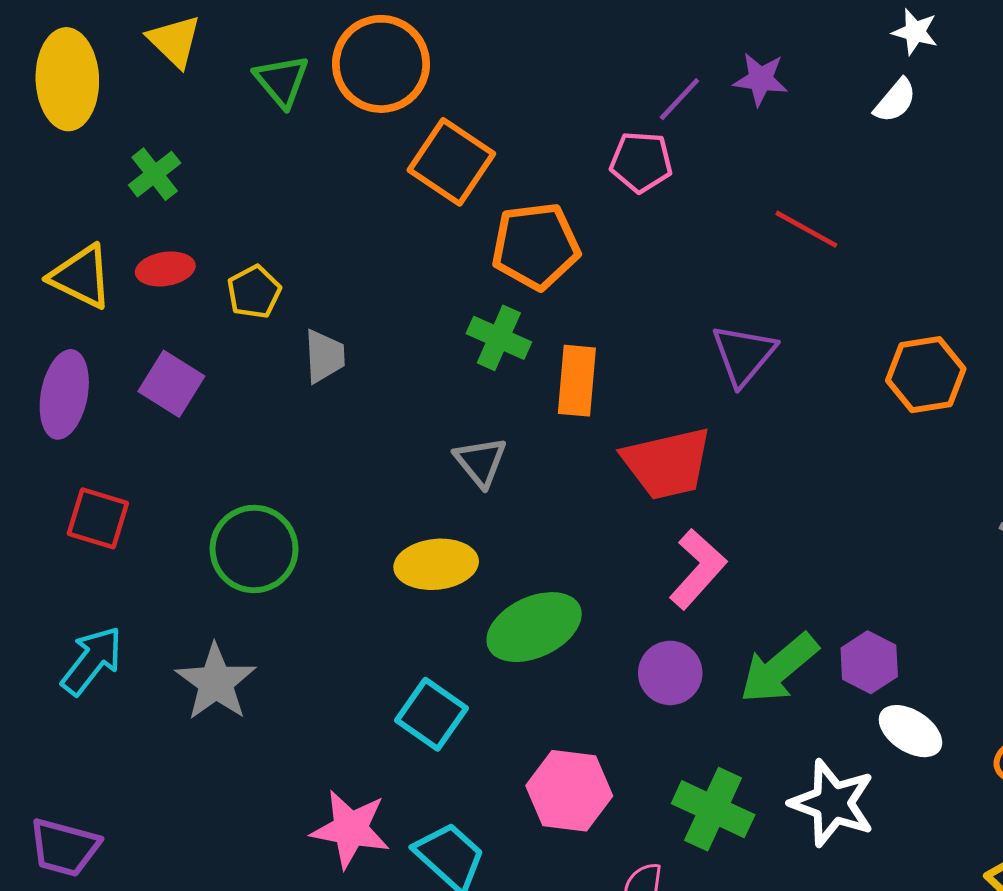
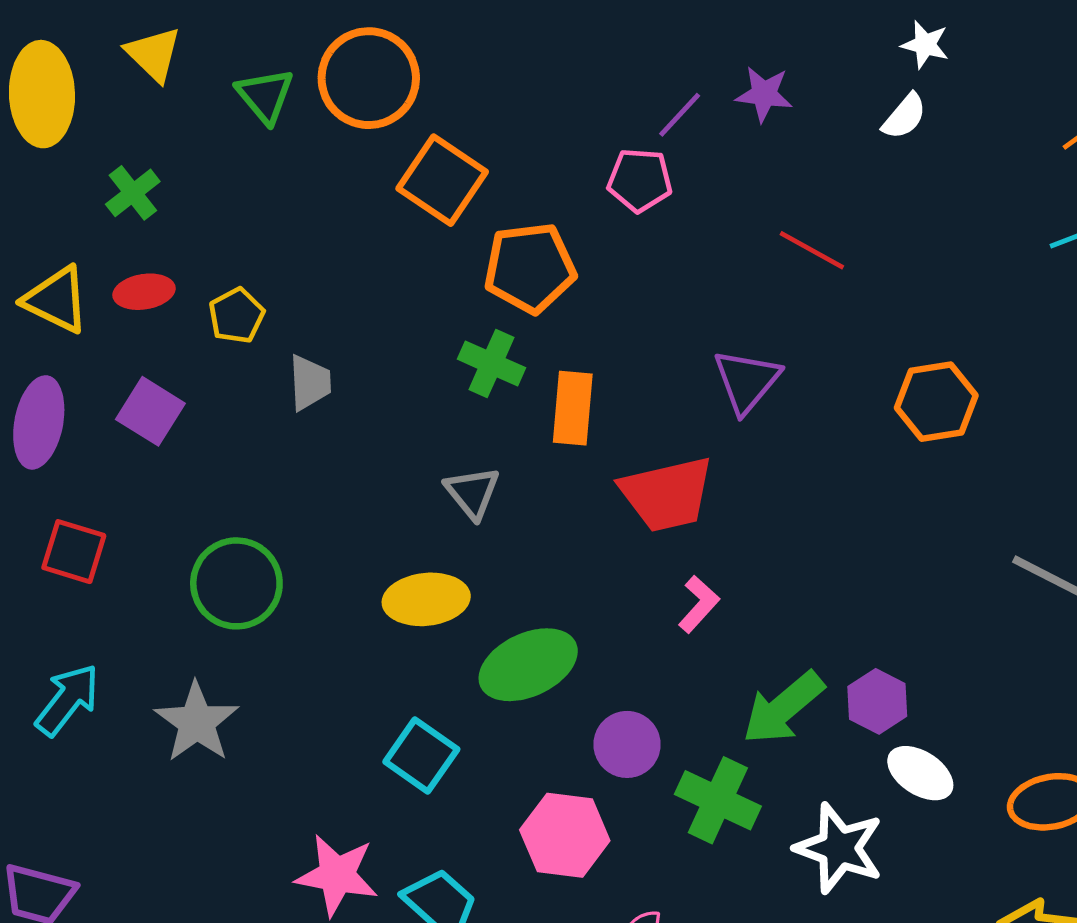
pink L-shape: (698, 569) -> (699, 604), size x0.7
purple circle: (670, 673) -> (627, 744), moved
green cross: (713, 809) -> (718, 800), moved

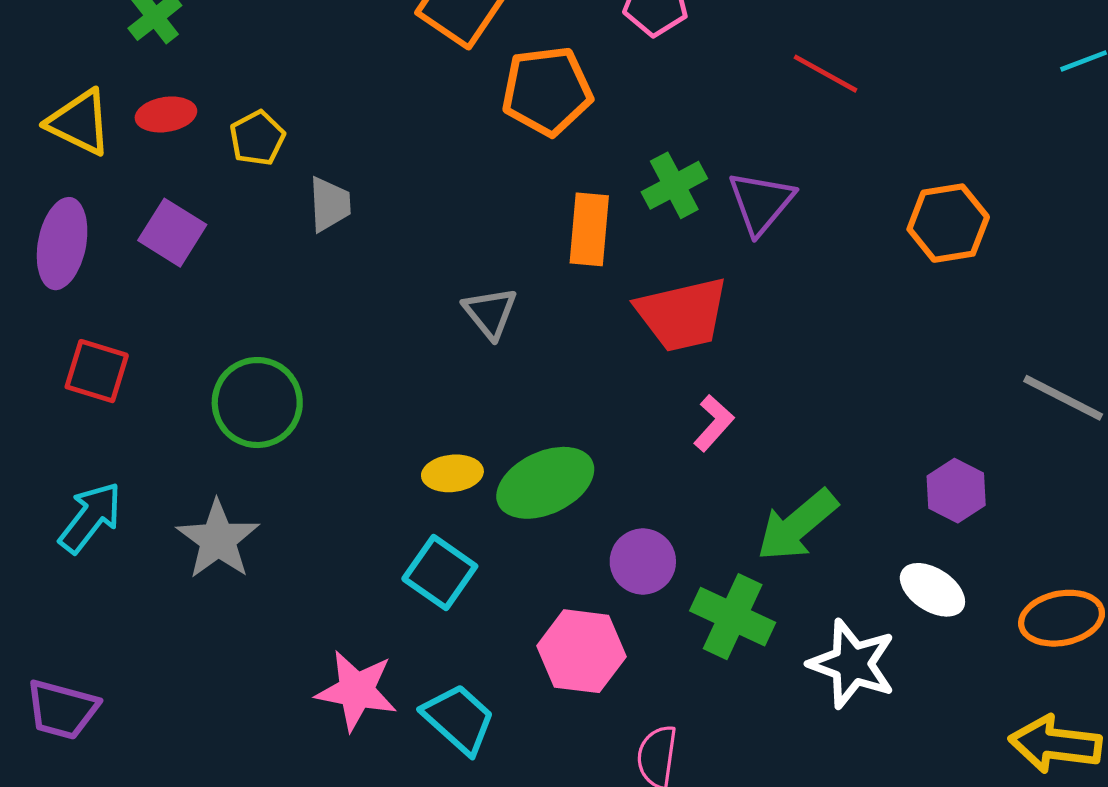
green cross: (492, 363) -> (674, 185), moved, turned 38
yellow ellipse: (426, 599) -> (452, 473), moved, size x0.7
purple hexagon: (877, 701) -> (956, 491), moved

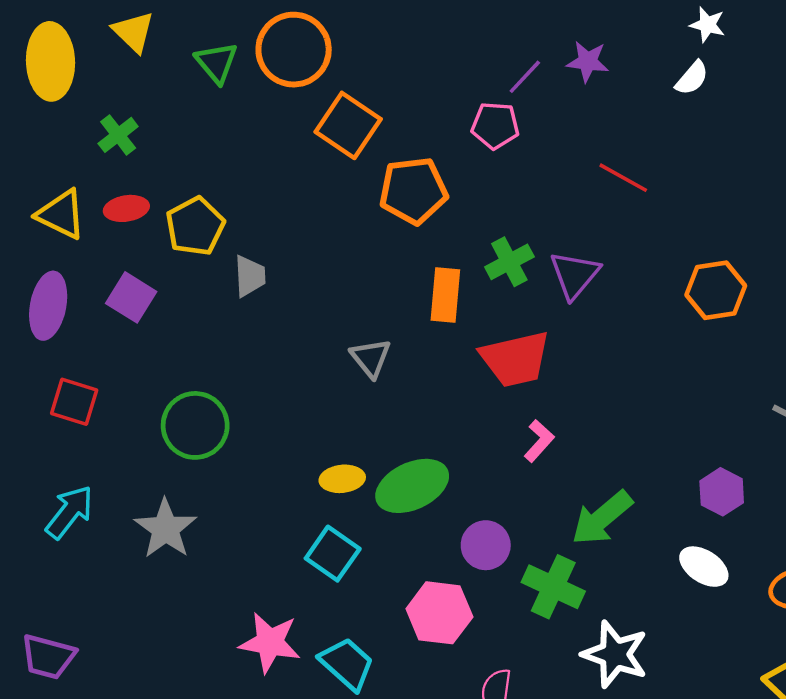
yellow pentagon: (257, 138) -> (195, 226), size x1.4
white star: (852, 664) -> (615, 654), moved

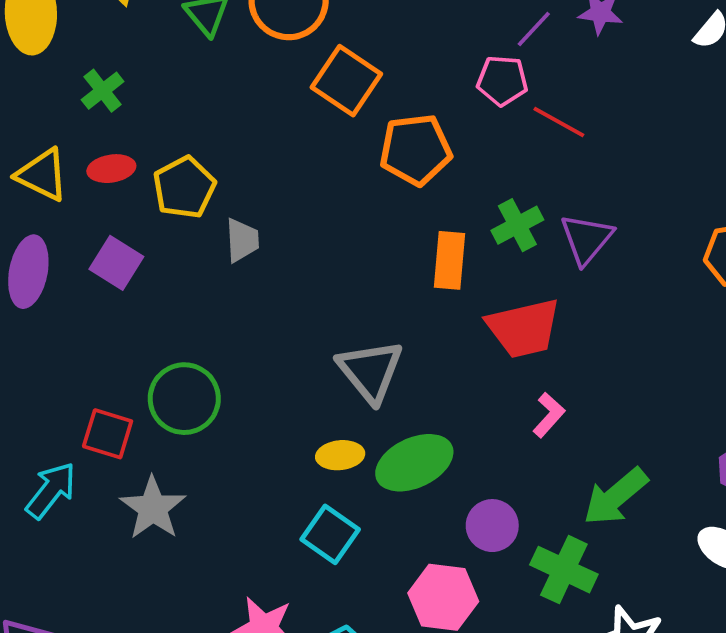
red line: (623, 178) -> (559, 122), moved
gray triangle: (371, 358) -> (370, 371), moved, size x1.5
red square: (74, 402) -> (108, 434), moved

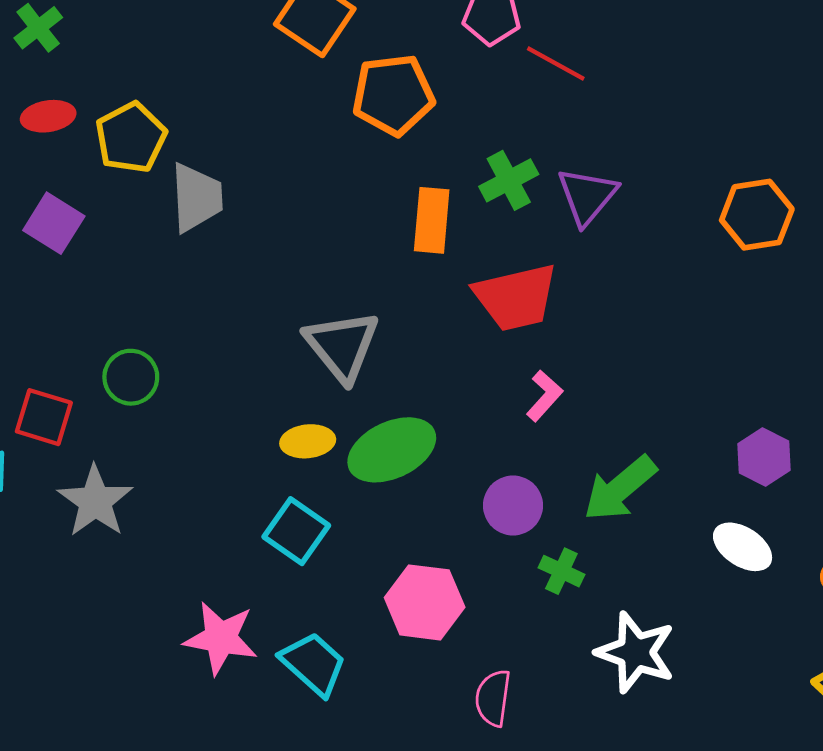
gray trapezoid: (242, 240) -> (196, 197), size x1.4
green circle: (184, 399) -> (131, 377), size x0.7
purple circle: (492, 526) -> (513, 505), moved
green cross: (564, 570) -> (561, 571), size x0.6

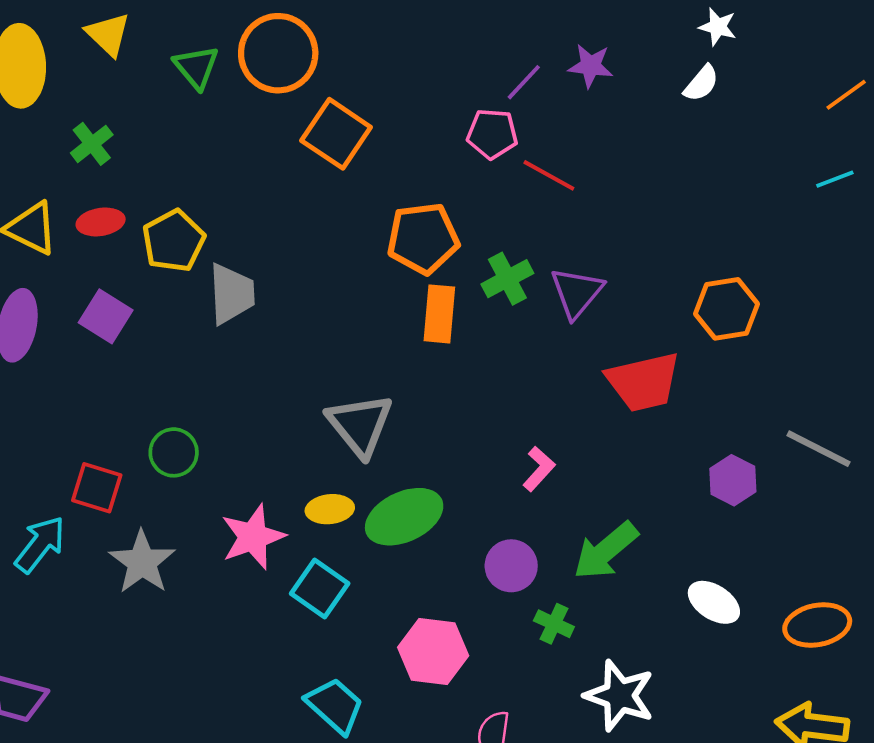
orange pentagon: (393, 95) -> (423, 238), moved
red trapezoid: (516, 297) -> (643, 382), moved
purple hexagon: (764, 457) -> (733, 480), moved
pink star: (221, 638) -> (253, 537), moved, turned -30

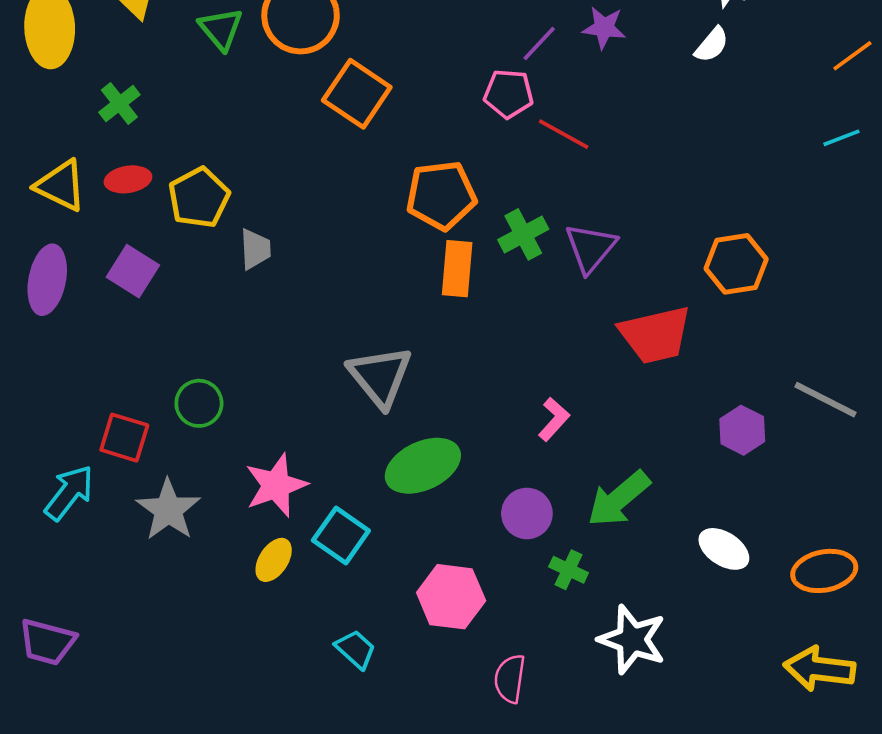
gray trapezoid: (232, 294) -> (255, 249), size x0.7
yellow ellipse: (330, 509) -> (274, 560), moved, turned -51
cyan trapezoid: (335, 706) -> (356, 649), size x0.7

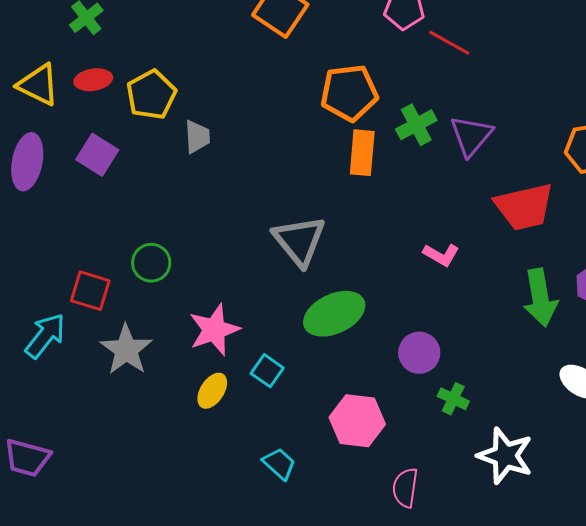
pink L-shape: (554, 419) -> (441, 255), moved, turned 78
green arrow: (619, 499) -> (540, 298), moved, turned -60
cyan square: (341, 535) -> (267, 371), size x0.7

